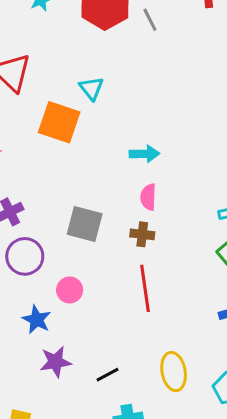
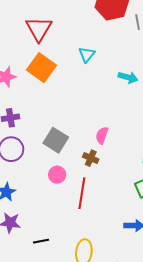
orange square: (59, 122) -> (42, 68), moved
cyan arrow: (144, 154) -> (128, 77), moved
pink circle: (70, 290) -> (57, 175), moved

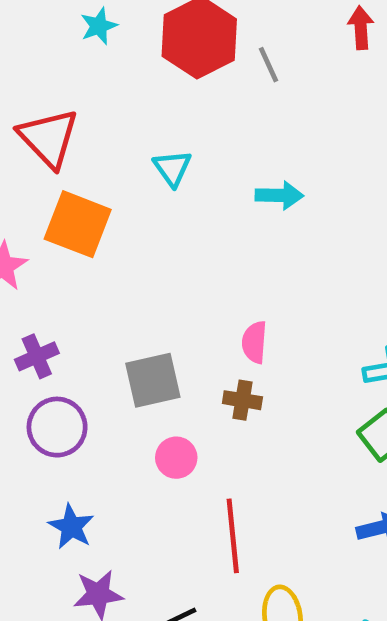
gray square: (56, 140) -> (153, 380), turned -30
red line: (82, 193) -> (233, 536), moved

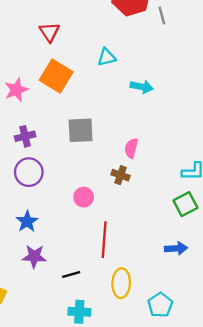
red triangle: (49, 138) -> (49, 32), size x0.7
cyan triangle: (172, 168) -> (107, 57), turned 42
cyan arrow: (279, 195) -> (142, 87), moved
gray square: (153, 380) -> (81, 130), moved

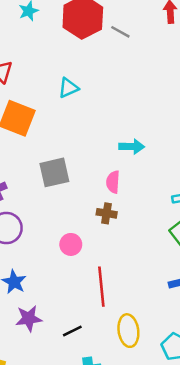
gray line: (162, 16) -> (120, 32), turned -36
cyan arrow: (142, 87) -> (132, 147), moved

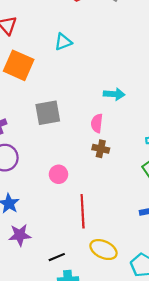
brown cross: (107, 213) -> (101, 149), moved
black line: (72, 331) -> (57, 257), moved
yellow ellipse: (128, 331) -> (103, 250), turned -60

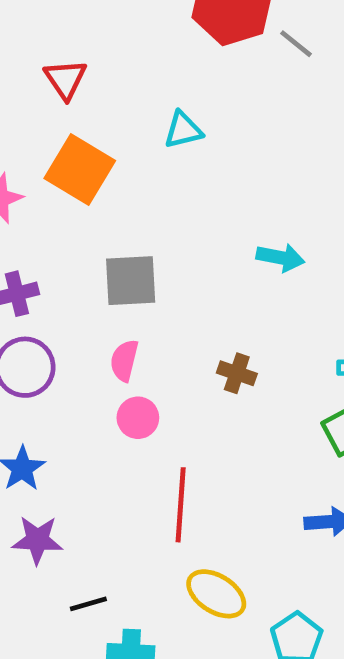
pink semicircle: (97, 123) -> (124, 360), moved
black line: (57, 257) -> (88, 604), moved

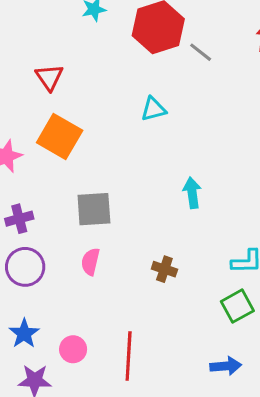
cyan triangle: (183, 130) -> (154, 109), moved
cyan arrow: (280, 258) -> (192, 193), turned -108
pink circle: (138, 418) -> (73, 349), moved

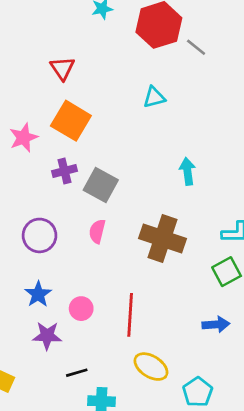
gray square: (94, 209) -> (101, 185), turned 32
purple cross: (19, 219) -> (64, 171), moved
brown cross: (164, 269) -> (162, 239), size x2.0

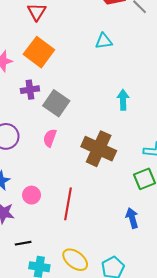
blue arrow: (216, 324) -> (132, 218), turned -108
yellow ellipse: (151, 367) -> (75, 260), moved

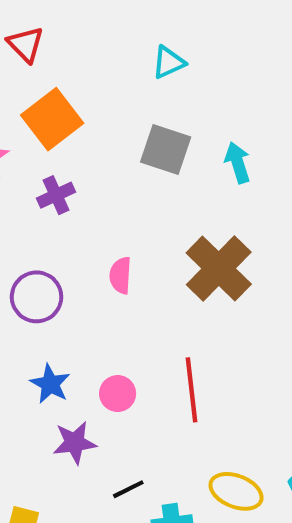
orange square: (39, 52) -> (52, 119), turned 32
gray square: (56, 103) -> (166, 149), moved
brown cross: (99, 149) -> (219, 268), turned 36

